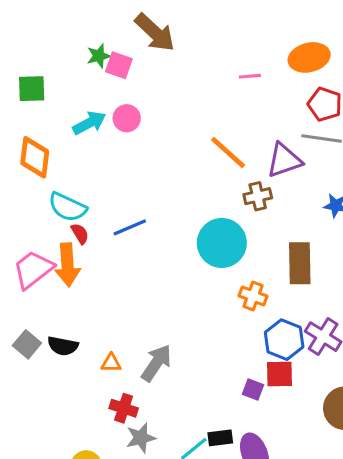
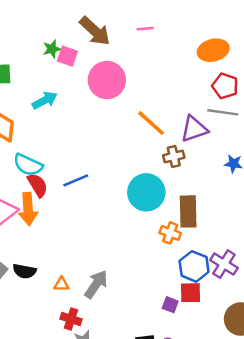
pink line: (250, 76) -> (145, 29), moved
pink circle: (127, 118) -> (107, 80), moved, size x1.8
red semicircle: (80, 234) -> (38, 185), size x1.5
brown rectangle: (300, 263) -> (188, 211), moved

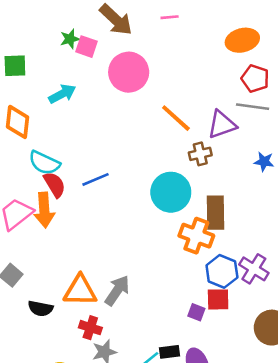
orange cross: (170, 233) -> (196, 236), size x1.5
black semicircle: (24, 271) -> (41, 308), moved
orange triangle: (61, 284) -> (80, 291), size x2.0

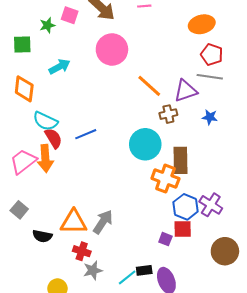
green star: (70, 39) -> (47, 25), moved
pink square: (87, 47) -> (70, 15), moved
blue star: (264, 162) -> (210, 117), moved

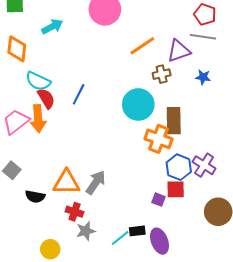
orange line: (149, 86) -> (142, 46), turned -76
blue line: (86, 134) -> (79, 94), turned -40

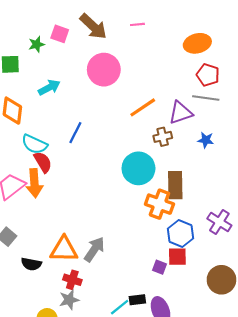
blue line: (79, 94) -> (75, 133), moved
purple cross: (204, 165) -> (219, 222), moved
gray star: (86, 231) -> (69, 300), moved

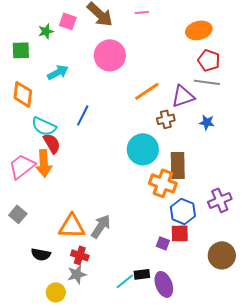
purple cross: (219, 222) -> (220, 200), turned 35
black semicircle: (31, 264) -> (41, 254), moved

